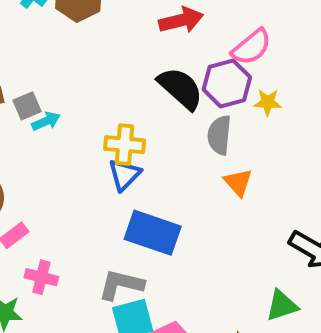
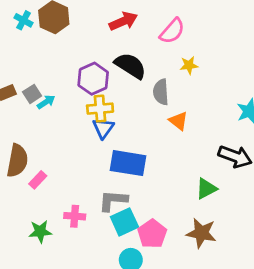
purple hexagon: (227, 83) -> (93, 79), moved
pink cross: (41, 277) -> (75, 216), moved
green triangle: (282, 306) -> (206, 189), moved

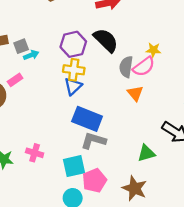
pink semicircle: (172, 31) -> (144, 67), moved
pink rectangle: (38, 180) -> (15, 80), moved
gray L-shape: (113, 200) -> (93, 141), moved

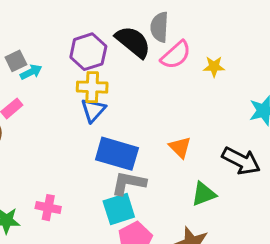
yellow star: (153, 50) -> (214, 67), moved
gray semicircle: (126, 67) -> (160, 27), moved
pink semicircle: (144, 67) -> (176, 55), moved
orange triangle: (135, 93) -> (180, 147), moved
cyan square: (74, 166) -> (119, 209), moved

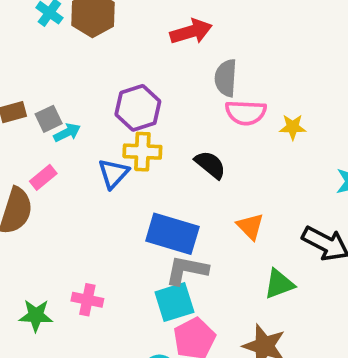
black semicircle: (133, 42) -> (210, 165), moved, size x0.7
pink semicircle: (176, 55) -> (246, 113), turned 44
blue triangle: (93, 110) -> (113, 174), moved

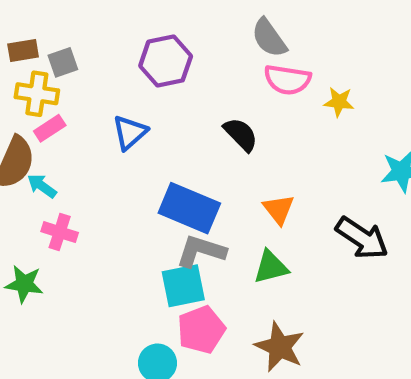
gray semicircle: (226, 78) -> (269, 38), turned -45
cyan arrow: (67, 133) -> (42, 186), moved, turned -124
yellow cross: (142, 152) -> (37, 94), moved
green triangle: (279, 284) -> (271, 267), moved
pink cross: (87, 300) -> (60, 232), moved

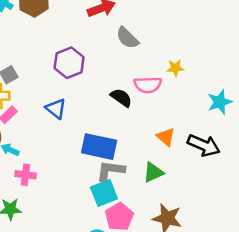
pink semicircle: (287, 80) -> (148, 85), moved
blue triangle: (130, 132) -> (56, 109), turned -30
orange triangle: (279, 209) -> (166, 137), moved

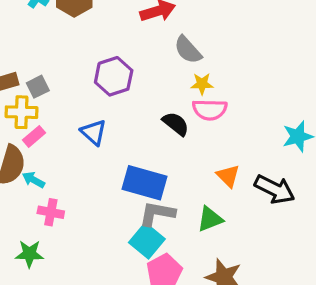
yellow star: (175, 68) -> (202, 84), moved
cyan square: (104, 193) -> (147, 241), turned -32

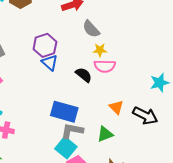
blue triangle: (94, 132) -> (50, 63), moved

